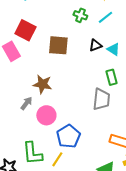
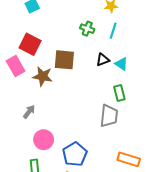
cyan line: (105, 17) -> (113, 31), turned -35
brown star: (42, 84) -> (43, 76), moved
gray arrow: (26, 103) -> (29, 112), moved
pink circle: (46, 115) -> (44, 140), moved

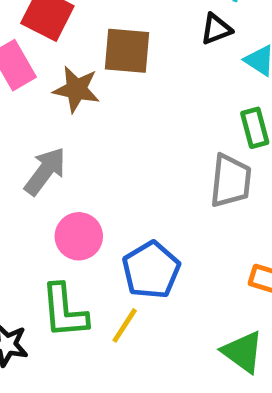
black triangle: (103, 60) -> (216, 29), moved
gray arrow: (29, 112) -> (45, 171), size x1.5

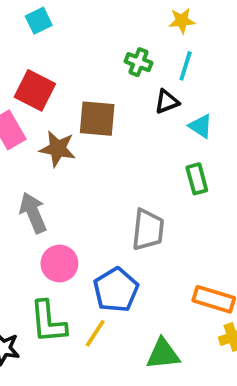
gray arrow: (45, 171) -> (33, 213), turned -60
gray trapezoid: (231, 181) -> (148, 230), moved
green triangle: (243, 352) -> (163, 354), moved, turned -42

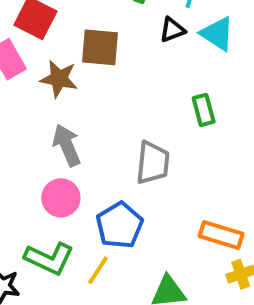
cyan triangle: (201, 126) -> (217, 34), moved, size x1.4
gray arrow: (33, 213) -> (67, 145), moved
green L-shape: (48, 322) -> (49, 259), turned -60

